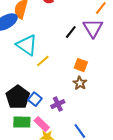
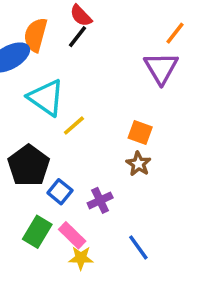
black line: (71, 32) -> (77, 37), moved
black pentagon: (18, 97) -> (29, 166), moved
green rectangle: (22, 122) -> (37, 232), turned -60

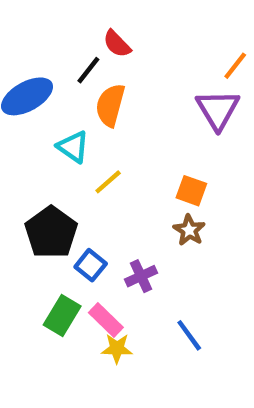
orange semicircle: (36, 35) -> (110, 105), moved
black line: (77, 37) -> (88, 70), moved
cyan triangle: (46, 98) -> (73, 147), size x0.7

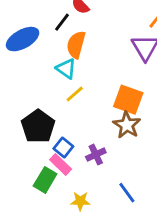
cyan triangle: (73, 147) -> (66, 69), moved
orange square: (191, 191) -> (128, 100), size x1.5
brown star: (189, 230) -> (127, 125), size x1.4
pink rectangle: (106, 320) -> (61, 164), moved

